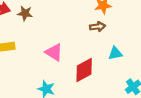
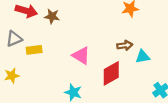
brown arrow: (97, 27) -> (125, 45), moved

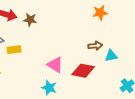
pink triangle: (81, 55) -> (55, 65), moved
red diamond: (111, 73) -> (83, 71), turned 40

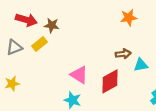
yellow rectangle: (14, 50) -> (40, 44), moved, turned -32
red diamond: (83, 71) -> (110, 81), turned -40

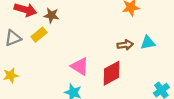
cyan triangle: (141, 65) -> (148, 43), moved

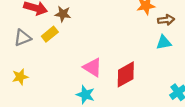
brown arrow: (125, 45) -> (166, 20), moved

